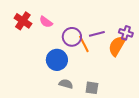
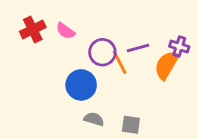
red cross: (23, 21) -> (33, 29), turned 30

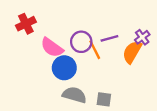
pink semicircle: (65, 31) -> (52, 47), moved, size x1.5
purple cross: (179, 47) -> (142, 37), turned 35
gray semicircle: (94, 119) -> (74, 95), size x1.5

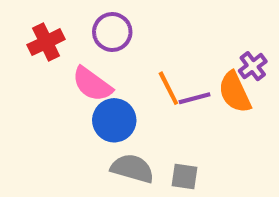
purple line: (109, 38) -> (195, 98), moved
purple circle: (81, 42) -> (112, 32), moved
orange semicircle: (132, 52) -> (235, 92), turned -55

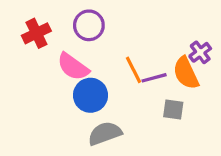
gray semicircle: (132, 168) -> (105, 133), turned -36
gray square: (184, 176) -> (173, 110), moved

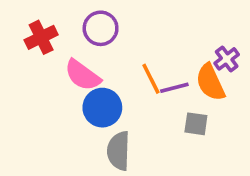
gray semicircle: (105, 133) -> (119, 151), turned -68

